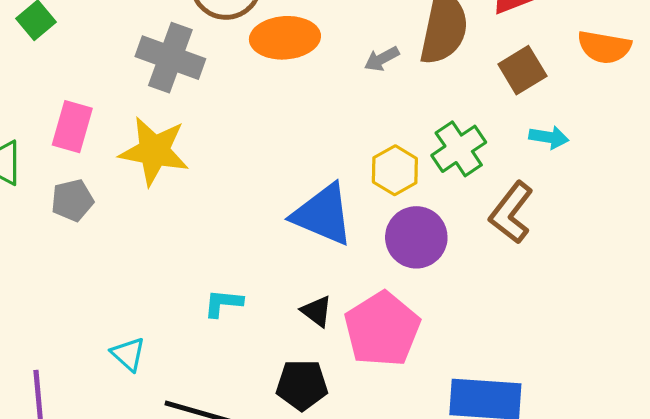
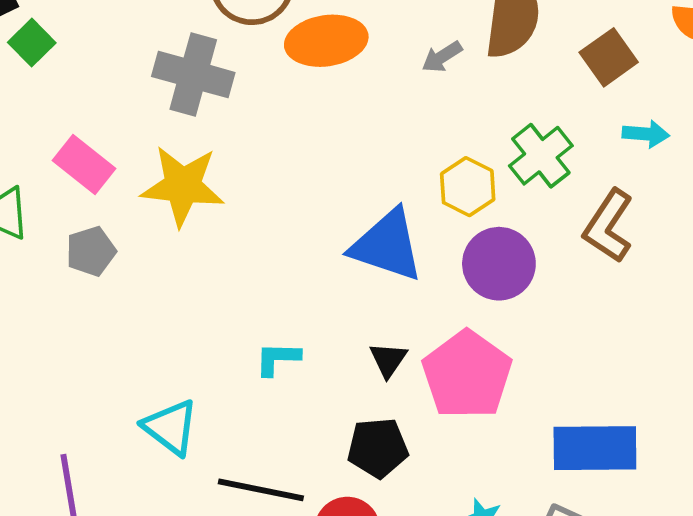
pink rectangle: (72, 127) -> (84, 165), turned -63
black triangle: (317, 311) -> (388, 360), turned 32
cyan triangle: (128, 354) -> (171, 427), size x1.4

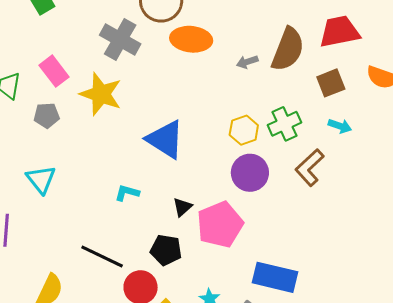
blue triangle: (387, 245) -> (165, 139), moved
cyan triangle: (171, 427) -> (41, 179), moved

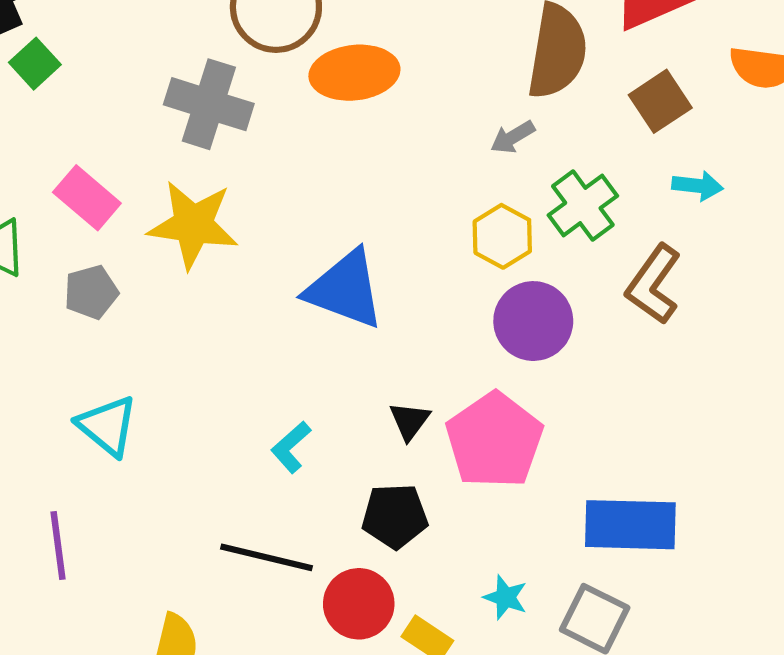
gray arrow: (247, 62) -> (513, 137), moved
cyan L-shape: (127, 193) -> (291, 447), moved, turned -45

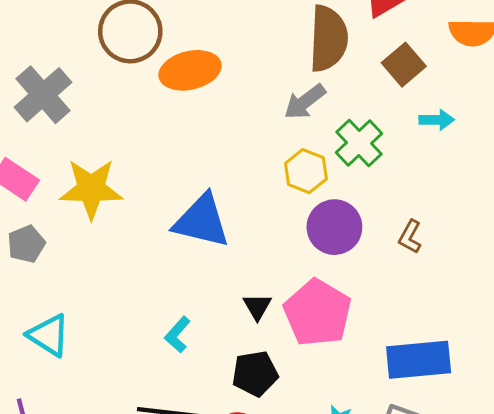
gray cross: (209, 104) -> (43, 95), moved, turned 38
gray arrow: (513, 137) -> (305, 102), size x1.4
brown L-shape: (653, 284) -> (410, 237), moved, size x0.6

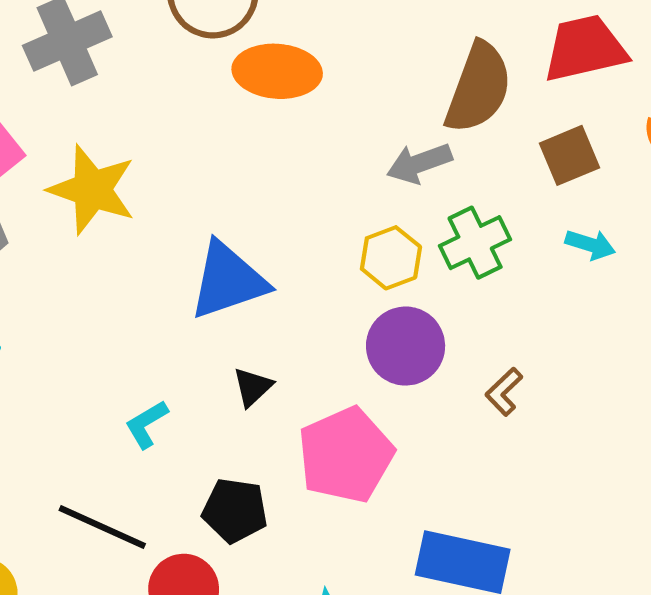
blue triangle: (202, 221) -> (228, 281), turned -50
black triangle: (257, 307) -> (253, 387), moved

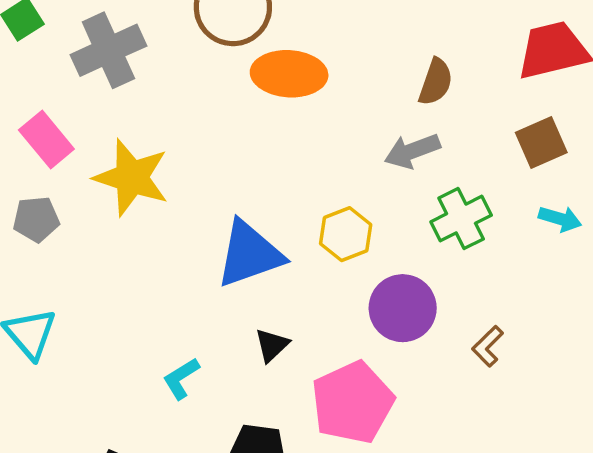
brown semicircle: (478, 88) -> (436, 82), moved, size x0.6
yellow hexagon: (391, 258) -> (346, 234), moved

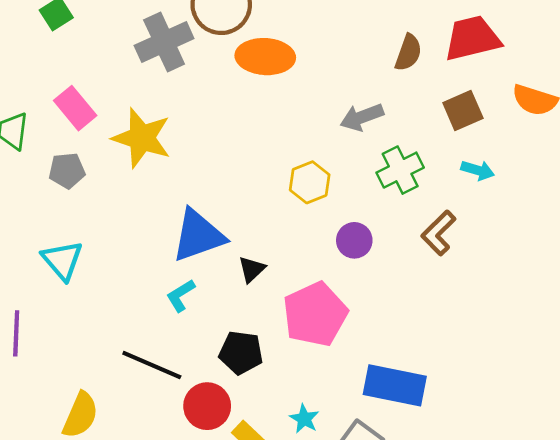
gray cross: (108, 50) -> (164, 42), moved
brown semicircle: (436, 82) -> (408, 53), moved
blue triangle: (249, 254) -> (198, 236), moved
purple circle: (403, 308) -> (354, 240), size x0.7
brown L-shape: (488, 346) -> (439, 233), moved, size x1.4

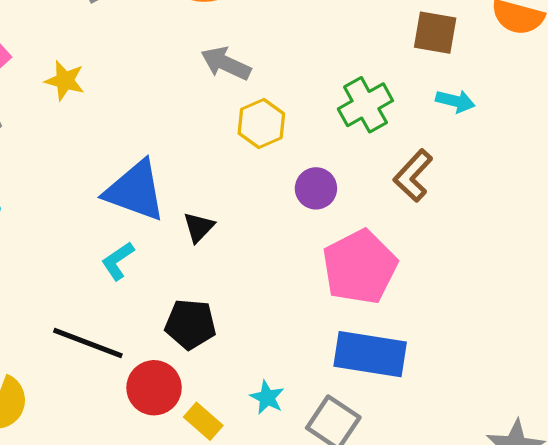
brown square: (463, 110) -> (435, 33), turned 36
gray arrow: (362, 117) -> (226, 63), moved, turned 48
yellow star: (142, 138) -> (65, 81), size x0.6
blue triangle: (198, 236) -> (135, 191), turned 42
pink pentagon: (315, 314) -> (360, 267), moved

